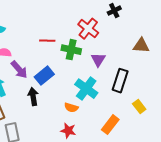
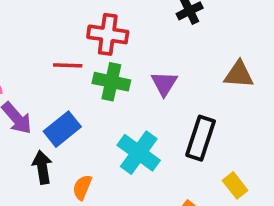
red cross: (88, 29) -> (108, 34), moved, turned -30
purple triangle: (98, 60) -> (164, 84), moved
orange semicircle: (71, 108) -> (82, 187), moved, turned 96

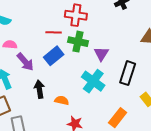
purple triangle: (164, 84) -> (101, 54), moved
blue rectangle: (62, 129) -> (54, 56), moved
orange semicircle: (82, 187) -> (62, 100), turned 80

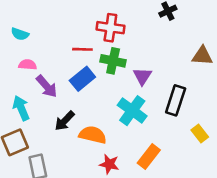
black arrow: (39, 89) -> (65, 121), turned -126
orange semicircle: (62, 100) -> (93, 135), size x1.5
orange rectangle: (118, 118) -> (149, 157), moved

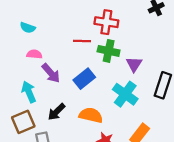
blue rectangle: (82, 79) -> (84, 79), moved
black arrow: (65, 121) -> (57, 112), moved

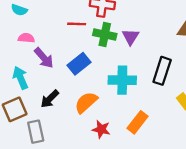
purple triangle: (134, 64) -> (130, 37), moved
cyan cross: (125, 94) -> (122, 80), turned -35
orange semicircle: (91, 115) -> (86, 102), turned -55

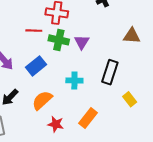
cyan cross: (122, 80) -> (74, 81), size x0.7

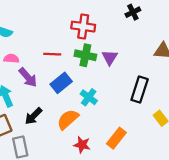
red line: (34, 31) -> (52, 54), moved
cyan cross: (74, 81) -> (89, 97), moved, turned 35

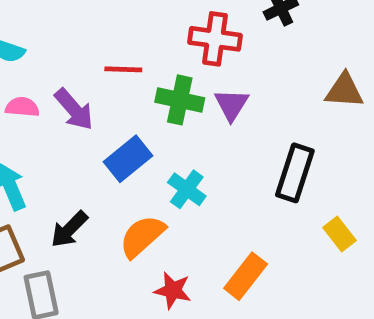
red cross: (83, 27) -> (215, 39), moved
red line: (52, 54) -> (123, 69), moved
purple arrow: (28, 77) -> (74, 109), moved

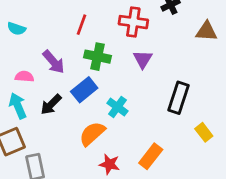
red line: (123, 69) -> (82, 25), moved, turned -72
brown triangle: (344, 91) -> (206, 31), moved
green cross: (180, 100) -> (97, 57), moved
pink semicircle: (22, 107) -> (24, 76), moved
black arrow: (69, 229) -> (51, 104), moved

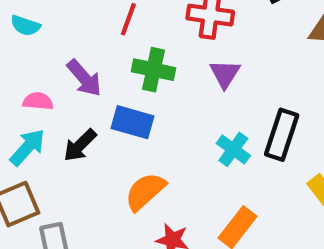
blue rectangle: (84, 90) -> (132, 122), turned 55
cyan arrow: (18, 106) -> (27, 147), turned 65
cyan cross: (117, 107) -> (233, 149), moved

